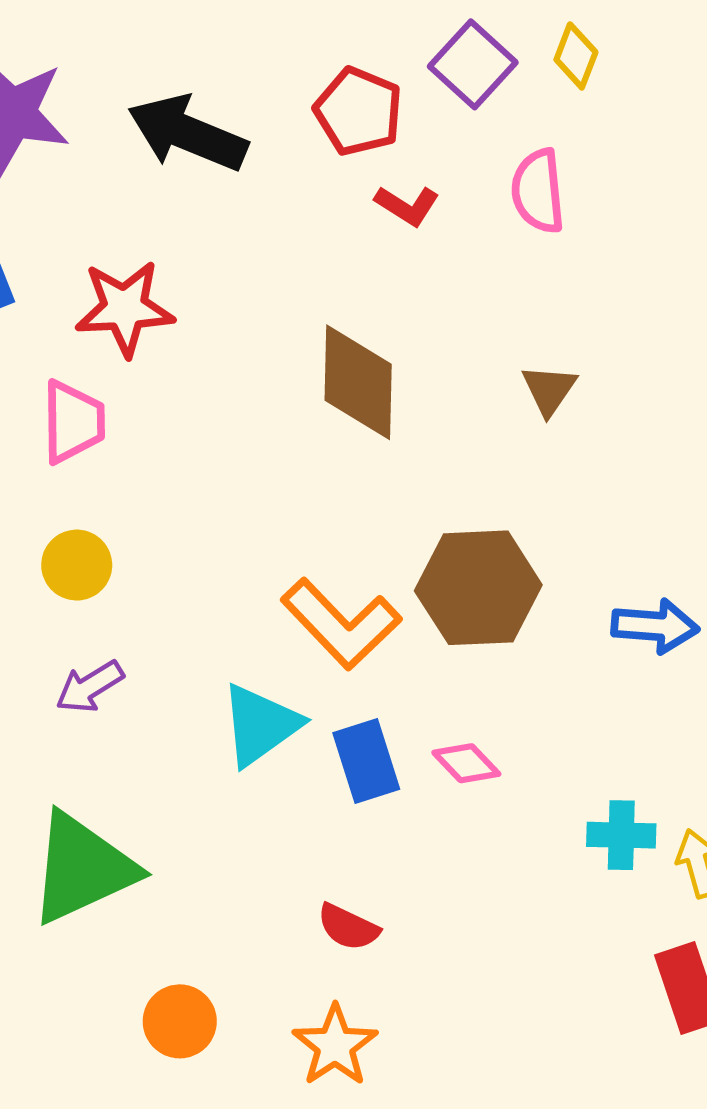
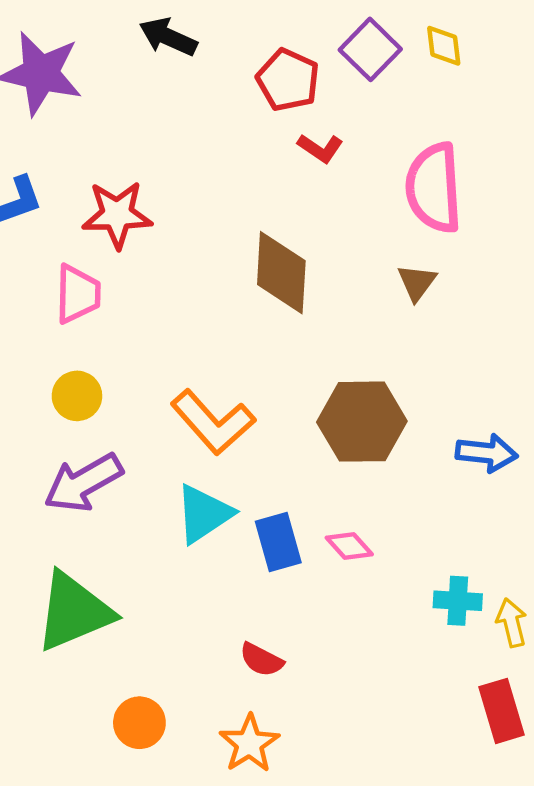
yellow diamond: (576, 56) -> (444, 46), turned -30
black arrow: (187, 133) -> (168, 37), moved, size x0.7
pink semicircle: (538, 191) -> (434, 188), moved, size x1.5
orange L-shape: (341, 624) -> (213, 422), moved
purple arrow: (90, 687) -> (83, 483), size x1.6

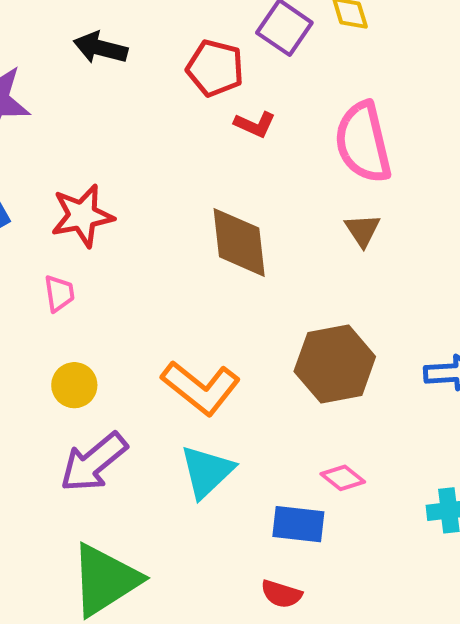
pink trapezoid: (78, 294) -> (59, 293), size x0.7
blue rectangle: (278, 542) -> (298, 524), moved, turned -58

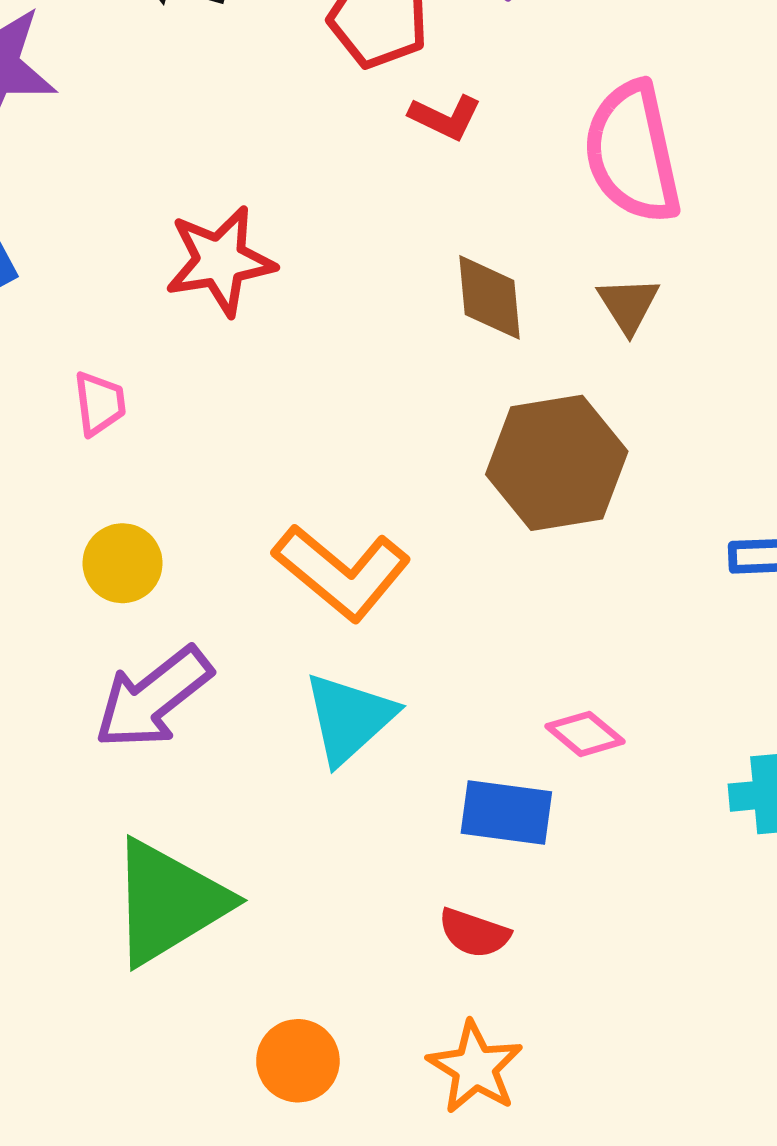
red star: (82, 216) -> (220, 261), moved
brown diamond: (239, 242) -> (490, 297), moved, size x0.7
brown hexagon: (335, 364) -> (557, 463), moved

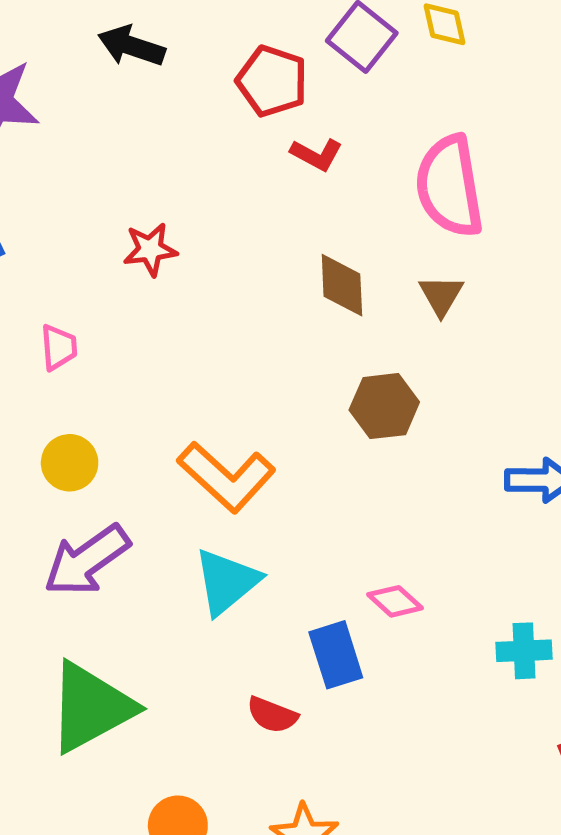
red star: (220, 261) -> (150, 249), size x0.7
brown hexagon: (557, 463) -> (384, 406), size x0.7
blue rectangle: (506, 812) -> (336, 655), turned 62
red semicircle: (474, 933) -> (272, 715), moved

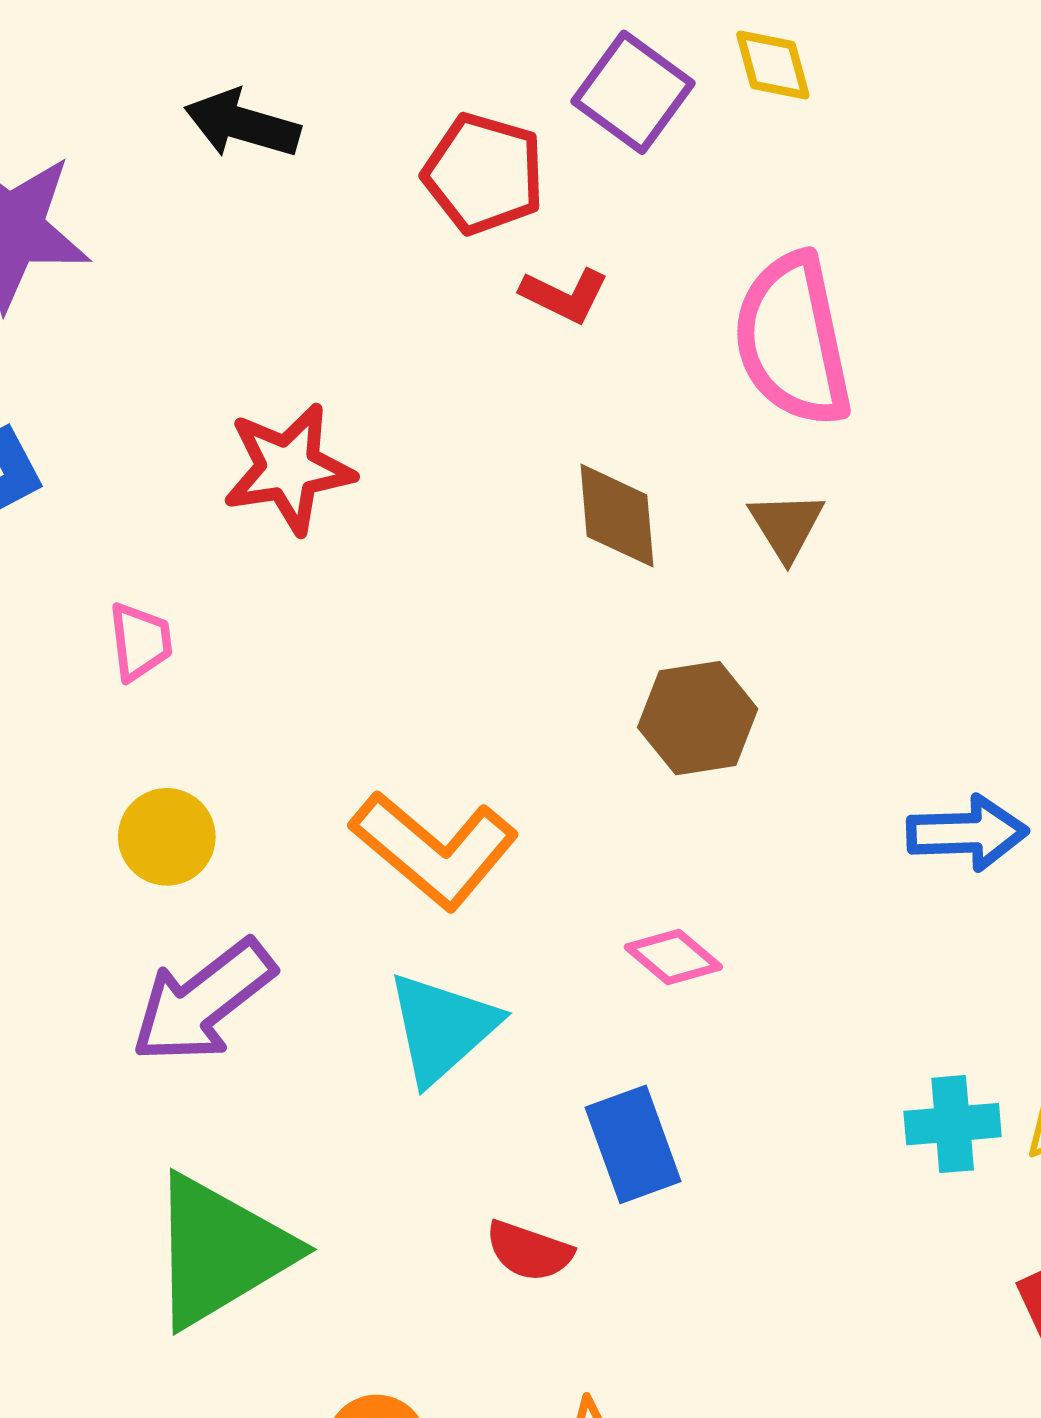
red star: (150, 249) -> (288, 469), size x1.4
pink diamond: (395, 601) -> (673, 957), moved

